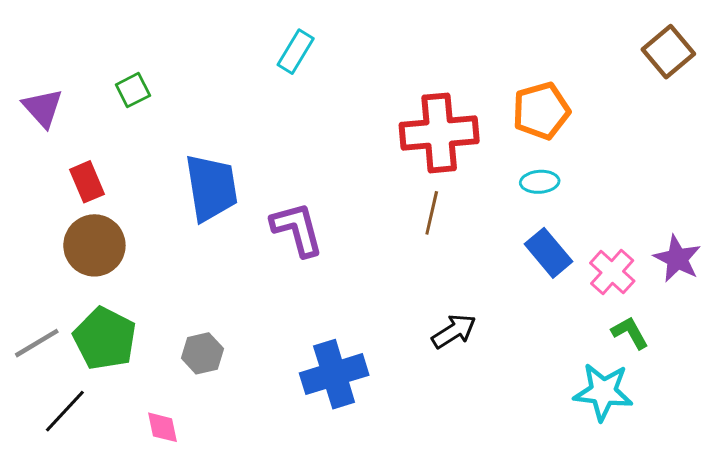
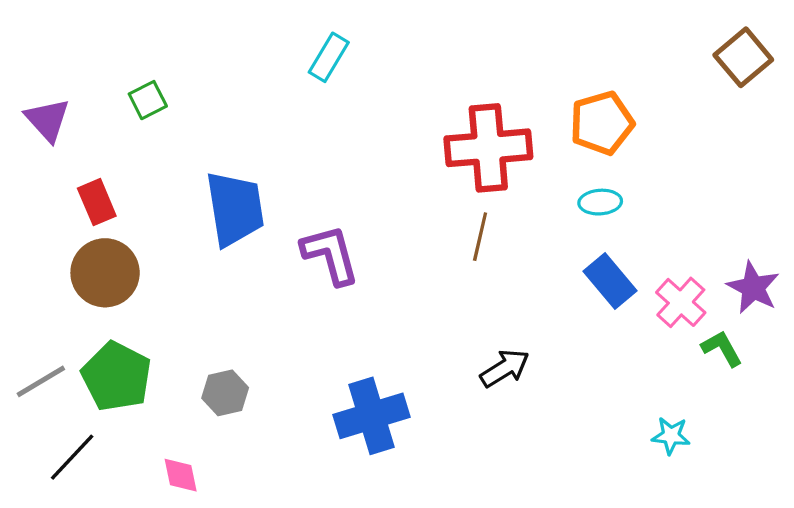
green L-shape: (630, 333) -> (722, 348), moved
cyan star: (603, 392) -> (671, 436), size x0.6

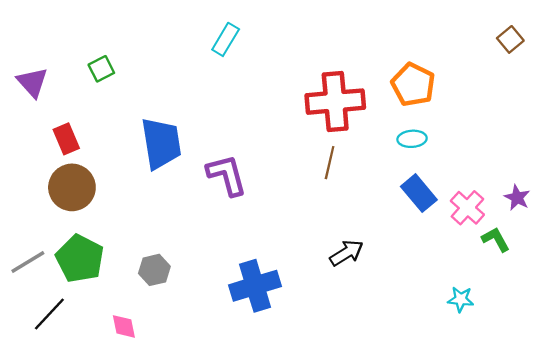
brown square: (743, 57) -> (510, 39), size x0.7
orange pentagon: (602, 123) -> (413, 85), turned -30
purple star: (753, 288) -> (517, 198), size x0.7

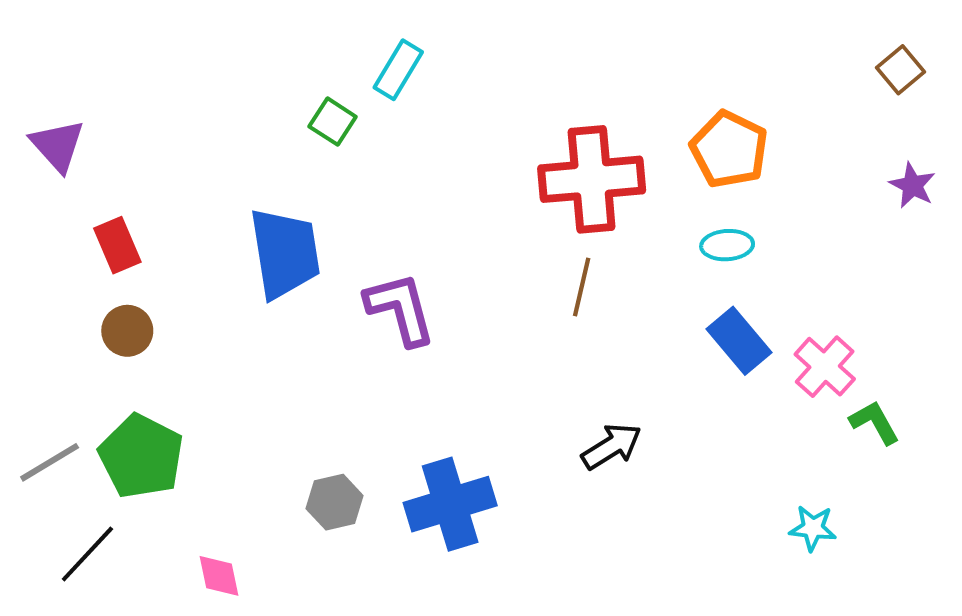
green square: (101, 69) -> (333, 122), moved, turned -30
brown circle: (72, 187) -> (127, 331), size x0.6
purple star: (517, 198) -> (912, 185), moved
gray hexagon: (154, 270) -> (335, 502), moved

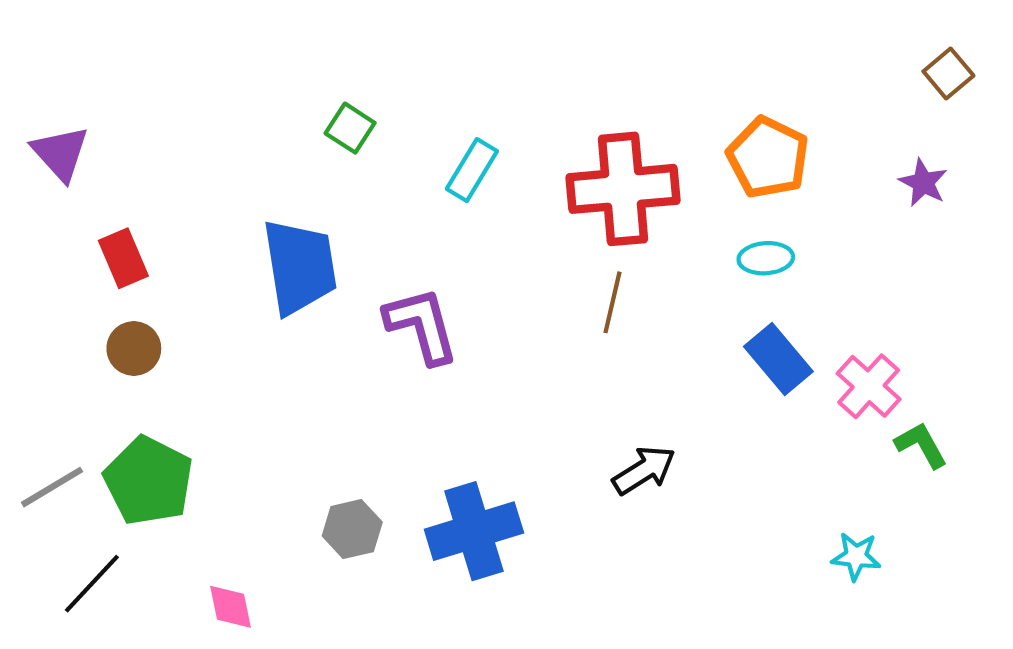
cyan rectangle: (398, 70) -> (472, 170), moved
purple star: (912, 185) -> (923, 183), moved

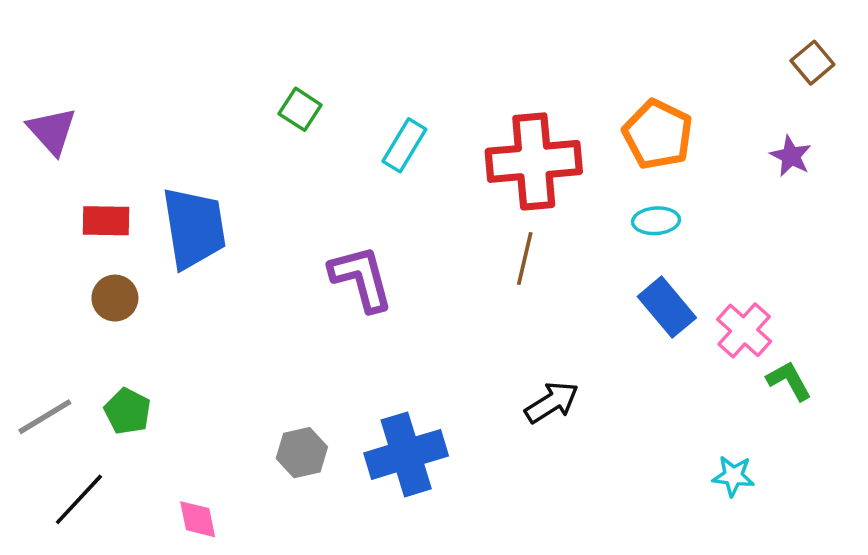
red rectangle: (123, 258) -> (106, 221), turned -66
blue trapezoid: (300, 267) -> (194, 228), moved
green pentagon: (149, 481) -> (128, 411), size x0.6

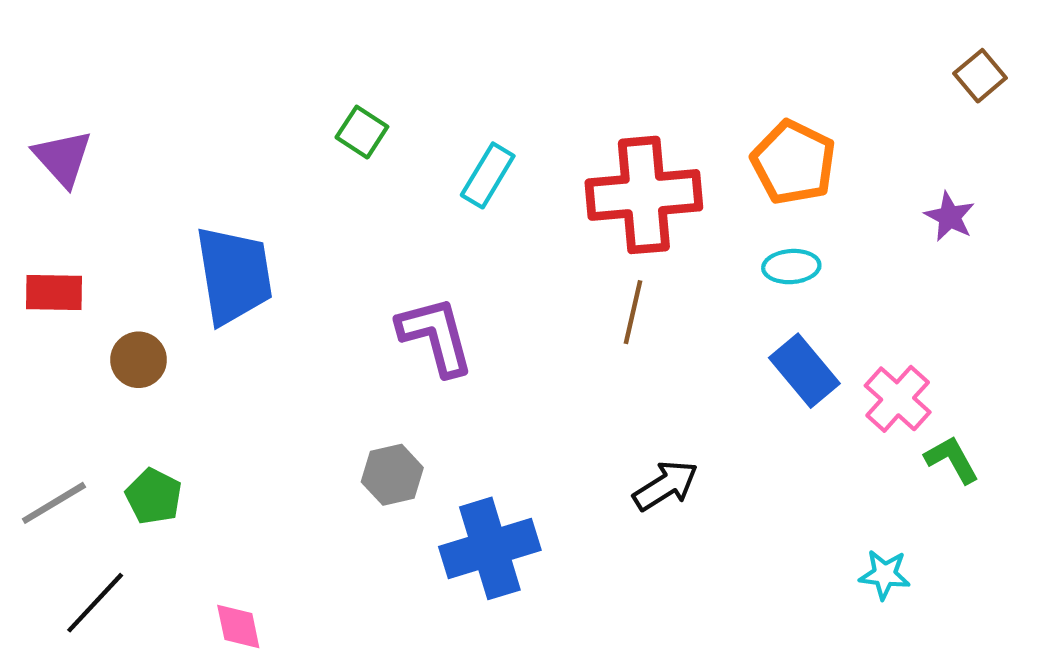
purple star: (791, 156) -> (950, 217), moved
red rectangle: (106, 221) -> (54, 293), moved
gray hexagon: (302, 453) -> (392, 475), moved

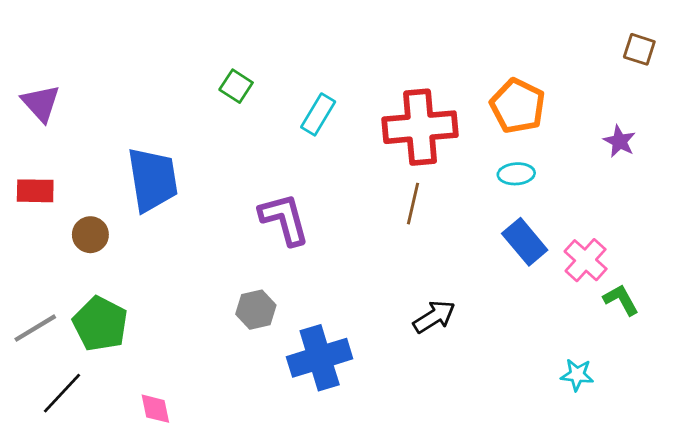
brown square: (980, 76) -> (639, 49), turned -32
green pentagon: (154, 496) -> (100, 324), size x1.5

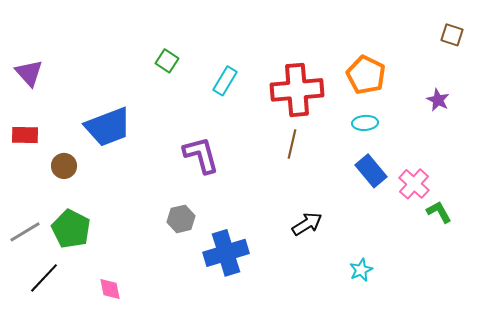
blue trapezoid: (153, 179) -> (108, 127), turned 78
cyan star: (577, 375) -> (361, 270), moved, turned -30

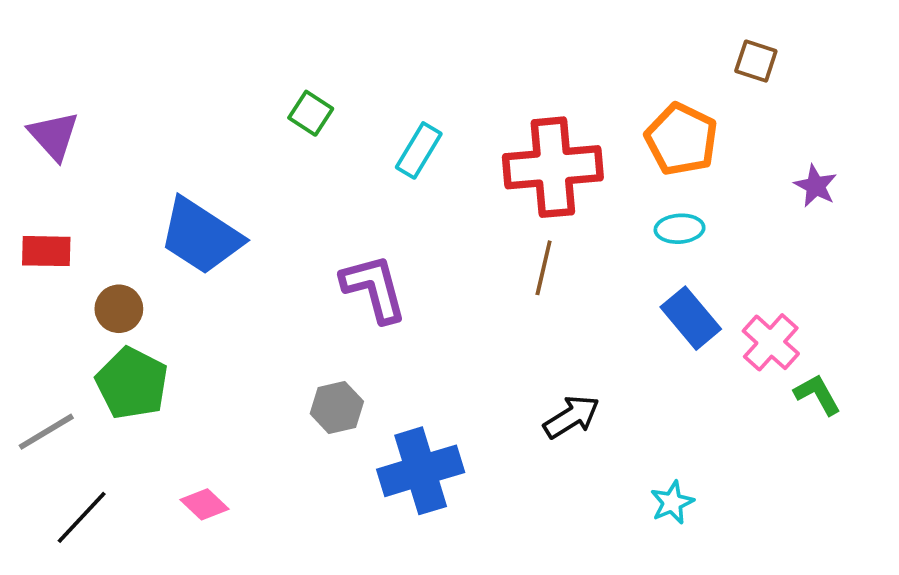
brown square: (452, 35) -> (756, 61), moved
blue trapezoid: (108, 127) -> (201, 236), turned 54
green pentagon: (71, 229) -> (132, 383), moved
pink diamond: (110, 289) -> (205, 504), moved, turned -35

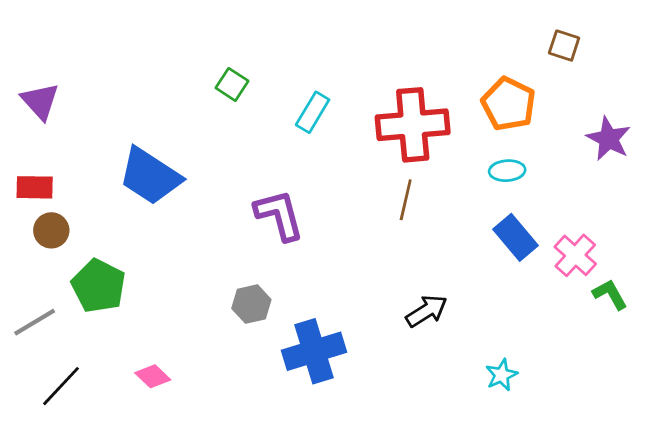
purple star: (816, 186) -> (609, 139), size x1.4
brown circle: (119, 309) -> (51, 230), moved

